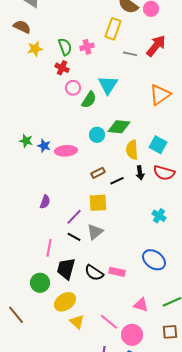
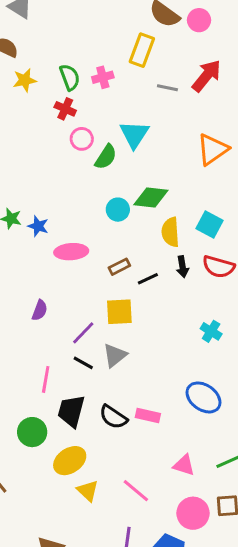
pink ellipse: (66, 151) -> (71, 252), moved
pink circle: (132, 335) -> (193, 513), moved

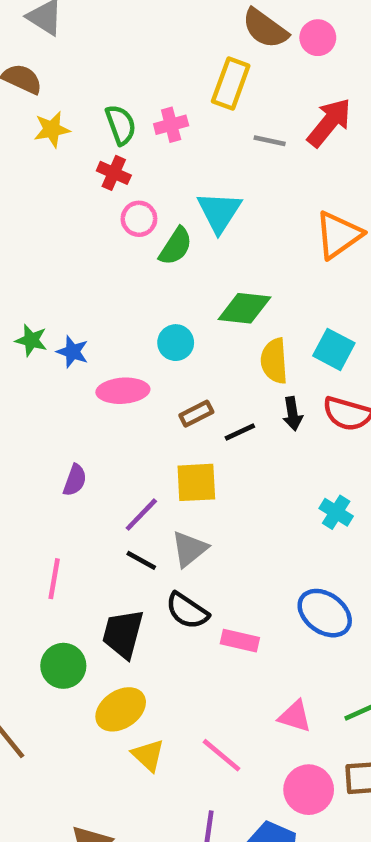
cyan circle: (118, 210) -> (176, 343), moved
pink line: (46, 379) -> (54, 579), moved
black semicircle: (113, 417) -> (187, 611), moved

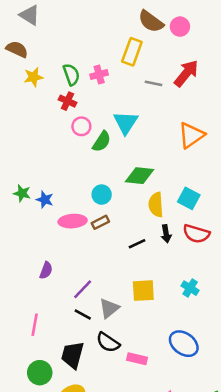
brown rectangle: (196, 414) -> (100, 222), moved
yellow square: (196, 482) -> (143, 291), moved

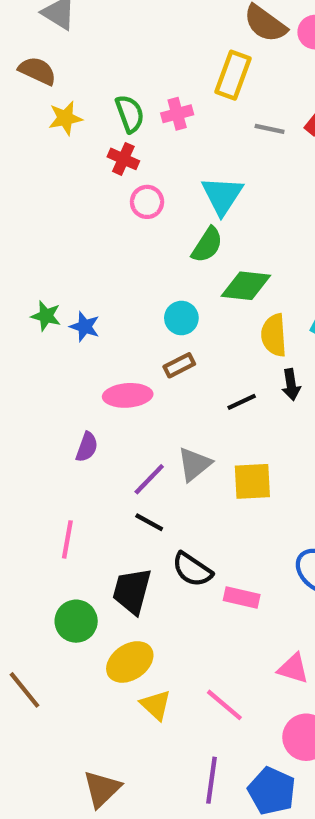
green semicircle: (102, 141) -> (207, 245), moved
pink ellipse: (73, 221) -> (128, 395), moved
gray triangle: (109, 308) -> (194, 464), moved

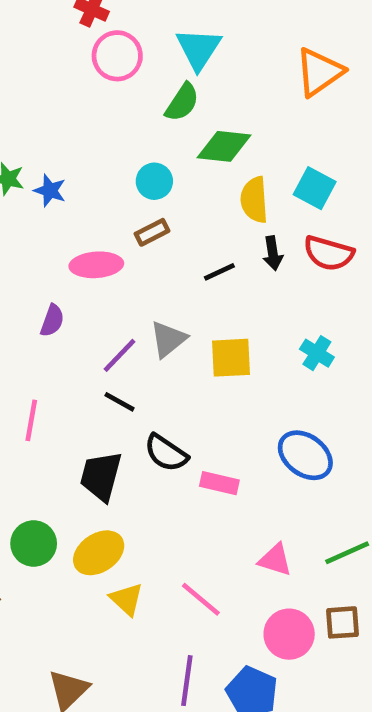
pink circle: (147, 202) -> (117, 56), size x1.4
green circle: (76, 621) -> (34, 544), moved

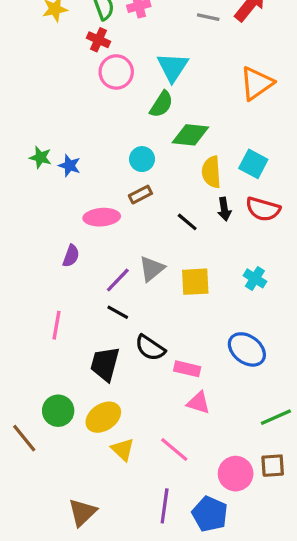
black line: (219, 272) -> (187, 222), turned 65
pink triangle: (275, 560) -> (198, 403), moved

